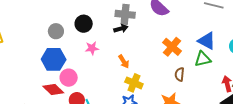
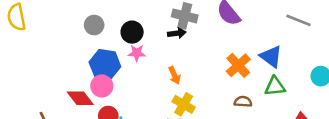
black circle: (84, 24) -> (132, 32), moved
blue triangle: (207, 41) -> (271, 57), moved
blue hexagon: (54, 59) -> (105, 64), moved
brown semicircle: (180, 74) -> (243, 102), turned 80

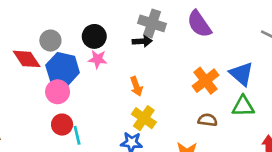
gray circle: (94, 25) -> (50, 41), moved
red diamond: (80, 98) -> (27, 59), moved

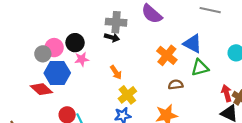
black arrow: (142, 41) -> (112, 37), turned 32
red diamond: (27, 59) -> (41, 89), moved
pink circle: (58, 92) -> (54, 48), moved
yellow cross: (144, 118) -> (127, 95), turned 30

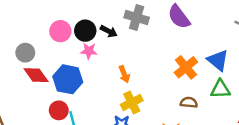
black arrow: (112, 37) -> (109, 31), moved
gray circle: (43, 54) -> (25, 53), moved
blue hexagon: (57, 73) -> (68, 79), moved

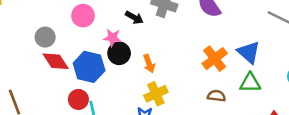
black circle: (85, 31) -> (119, 53), moved

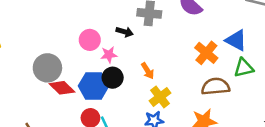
pink circle: (83, 16) -> (90, 40), moved
gray circle: (45, 37) -> (47, 68), size x1.5
black circle: (119, 53) -> (113, 78), moved
brown semicircle: (216, 96) -> (216, 87), size x1.6

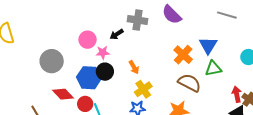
black arrow: (125, 32) -> (117, 34), turned 128
blue triangle: (236, 40) -> (208, 45), turned 30
brown semicircle: (216, 87) -> (189, 83), turned 30
red diamond: (62, 88) -> (63, 94), moved

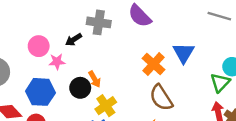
gray line: (227, 15) -> (219, 16), moved
green triangle: (213, 68) -> (220, 83), moved, turned -36
black circle: (105, 72) -> (80, 88), moved
brown semicircle: (189, 83) -> (161, 98), turned -150

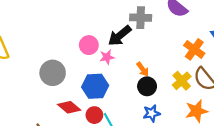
black arrow: (74, 40) -> (120, 36), size x1.6
black circle: (80, 88) -> (147, 86), moved
yellow cross: (106, 106) -> (182, 81), moved

